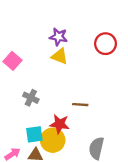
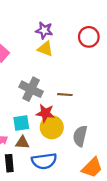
gray cross: (31, 98) -> (31, 89), moved, size x1.5
yellow circle: (53, 140) -> (52, 127), moved

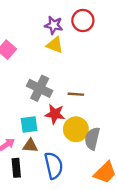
red circle: (89, 37) -> (83, 20), moved
yellow circle: (52, 127) -> (76, 129), moved
blue semicircle: (44, 161) -> (54, 166), turned -95

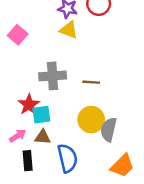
gray cross: (40, 88) -> (53, 76), turned -30
red star: (55, 114) -> (29, 105), moved, turned 30

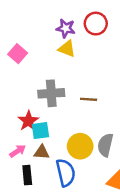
yellow circle: (91, 120) -> (80, 146), moved

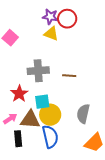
red circle: (96, 24) -> (67, 19), moved
cyan square: (40, 131) -> (42, 102), moved
yellow circle: (80, 146) -> (50, 115), moved
brown triangle: (42, 152) -> (30, 120), size x1.5

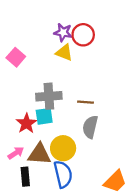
cyan square: (42, 102) -> (44, 116), moved
gray semicircle: (83, 114) -> (90, 127), moved

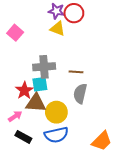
brown triangle: (39, 154) -> (36, 103), moved
blue semicircle: (63, 174) -> (56, 135), turned 90
black rectangle: (25, 177) -> (23, 137), turned -56

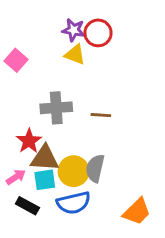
cyan square: (40, 84) -> (45, 180), moved
gray semicircle: (80, 94) -> (95, 168), moved

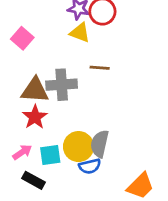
brown line: (101, 115) -> (100, 68), moved
brown triangle: (45, 158) -> (35, 90), moved
blue semicircle: (74, 203) -> (90, 166), moved, size x0.7

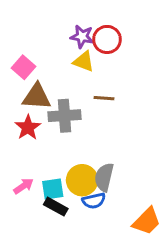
brown triangle: (35, 90) -> (37, 97), moved
red star: (35, 117) -> (28, 127), moved
black rectangle: (33, 180) -> (56, 207), moved

